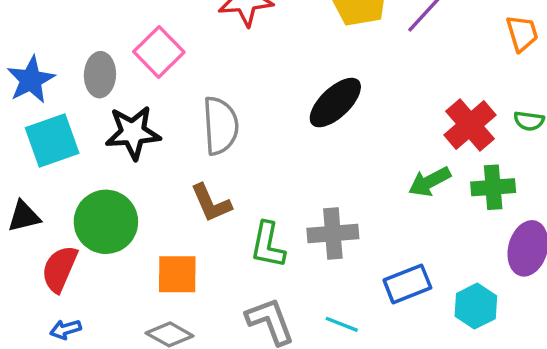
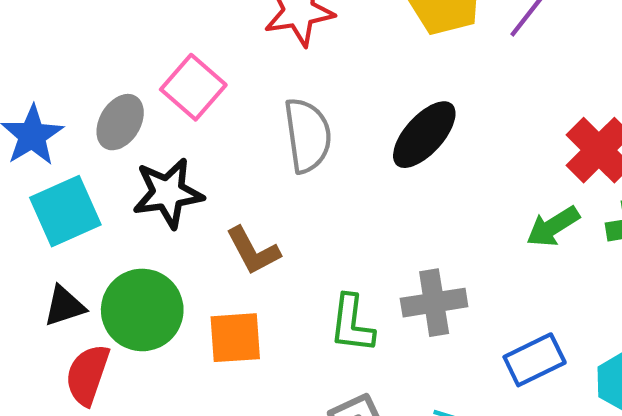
gray ellipse: (100, 75) -> (120, 122), turned 33
gray semicircle: (220, 126) -> (308, 135), moved
brown L-shape: (211, 203) -> (253, 251), moved
black triangle: (24, 216) -> (64, 306), moved
orange square: (177, 274) -> (235, 338), moved

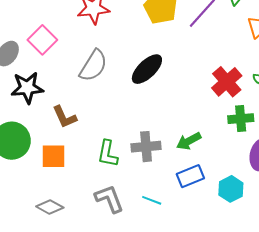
gray semicircle: (308, 135) -> (93, 66), turned 36
green arrow: (553, 227) -> (189, 141), moved

